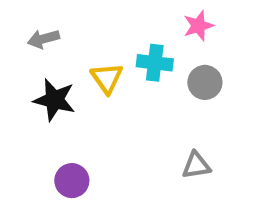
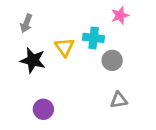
gray arrow: (43, 39) -> (26, 23), turned -54
gray circle: (205, 82) -> (112, 60), moved

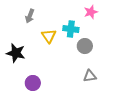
gray arrow: (26, 23) -> (30, 16), moved
black star: (33, 60) -> (16, 53), moved

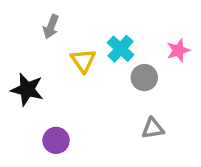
pink star: (91, 12) -> (178, 50), moved
cyan cross: (71, 29) -> (121, 49), turned 35

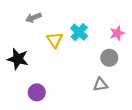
gray arrow: (51, 27) -> (33, 18), turned 48
gray circle: (144, 78) -> (109, 58), moved

